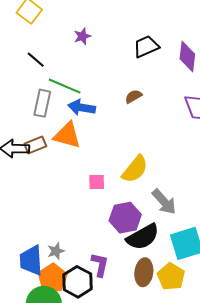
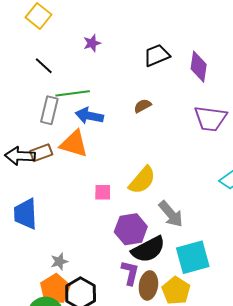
green line: (65, 86) -> (73, 93), turned -32
blue trapezoid: (31, 260) -> (25, 214), moved
purple L-shape: (100, 265) -> (130, 273), moved

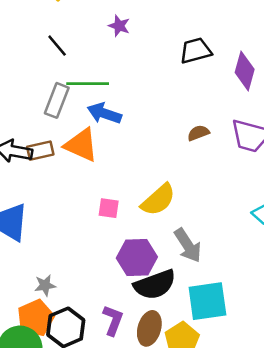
purple star: (92, 43) -> (119, 26), turned 30
brown semicircle: (143, 106) -> (198, 133), moved
purple L-shape: (130, 273) -> (113, 320), moved

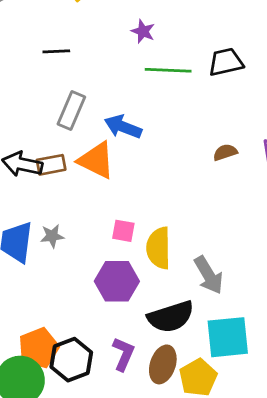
black line: (57, 46) -> (56, 51), moved, turned -55
green line: (88, 84) -> (168, 70), moved
yellow semicircle: (158, 200) -> (159, 248), moved, turned 129
purple hexagon: (137, 257) -> (117, 281), moved
gray star: (45, 285) -> (52, 236), moved

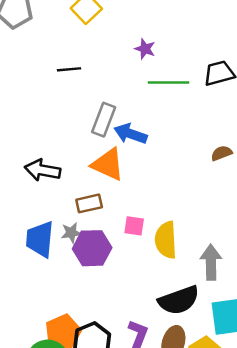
gray rectangle: (71, 111) -> (104, 120), moved
brown rectangle: (51, 165) -> (89, 203), moved
gray arrow: (209, 275) -> (211, 262), turned -148
purple hexagon: (117, 281) -> (92, 248), moved

